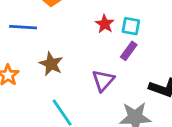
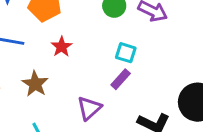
red star: (105, 24) -> (62, 47), moved

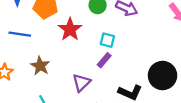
red star: (62, 47) -> (70, 29), moved, size x1.5

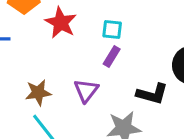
brown star: (40, 66) -> (38, 93), moved, turned -30

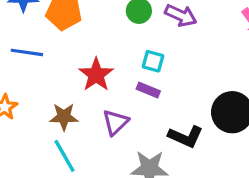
red star: (61, 23) -> (96, 75), moved
purple rectangle: (112, 57) -> (148, 90), turned 72

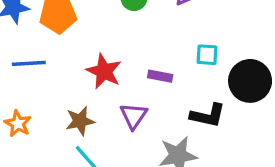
cyan square: (153, 61) -> (207, 55), moved

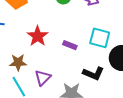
cyan square: (207, 55) -> (100, 38), size x1.5
purple triangle: (134, 116) -> (43, 78), moved

